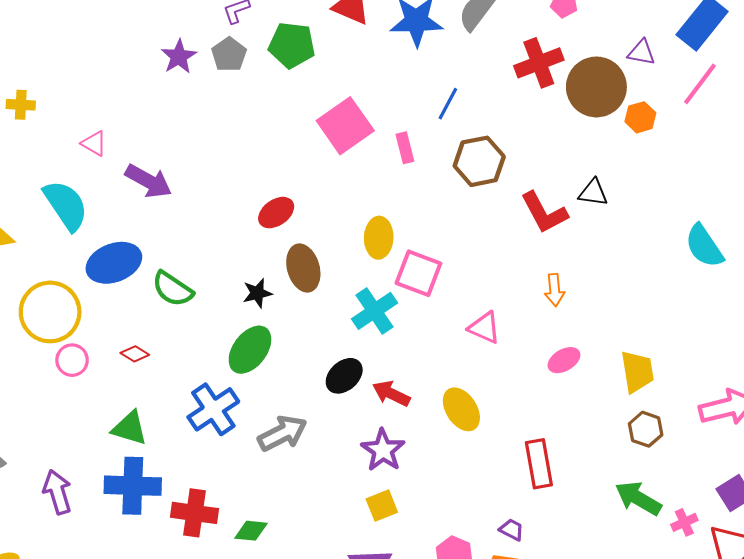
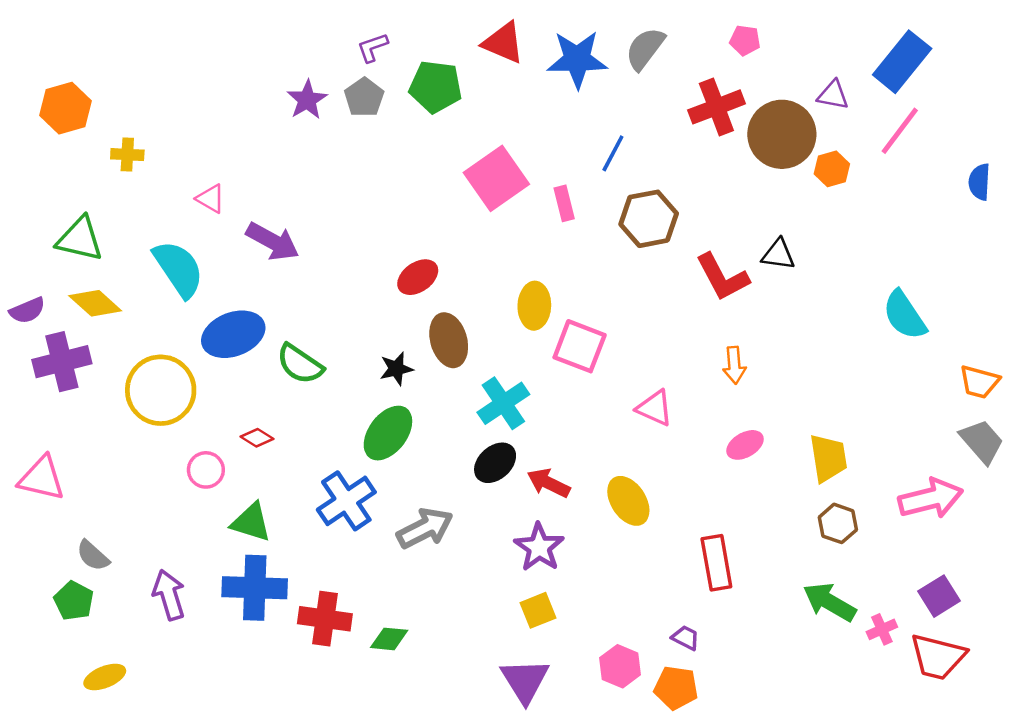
cyan cross: (375, 311) -> (503, 403), moved
pink circle: (72, 360) -> (206, 470), moved

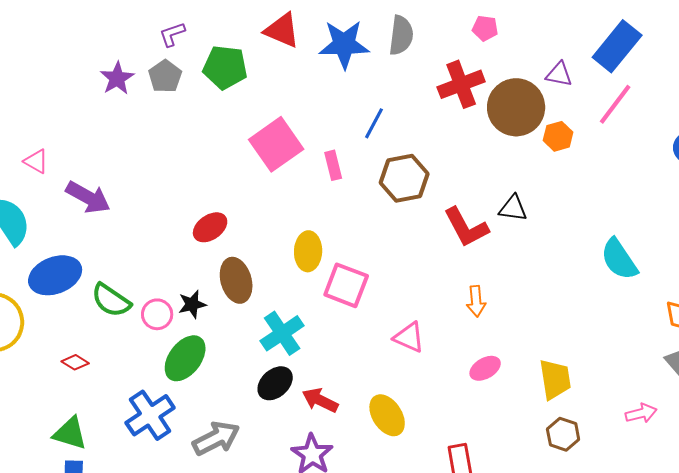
gray semicircle: (645, 49) -> (401, 35), turned 150
pink circle: (206, 470) -> (157, 314), moved
pink arrow: (931, 498) -> (641, 413), size x0.6

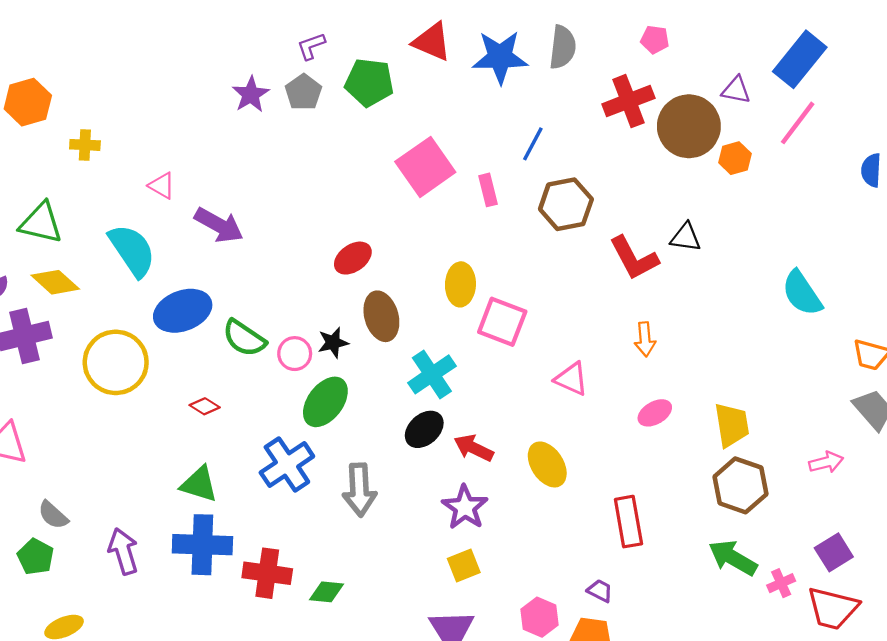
brown hexagon: (563, 434) -> (740, 485), size x1.5
gray arrow: (216, 438) -> (359, 490), turned 114

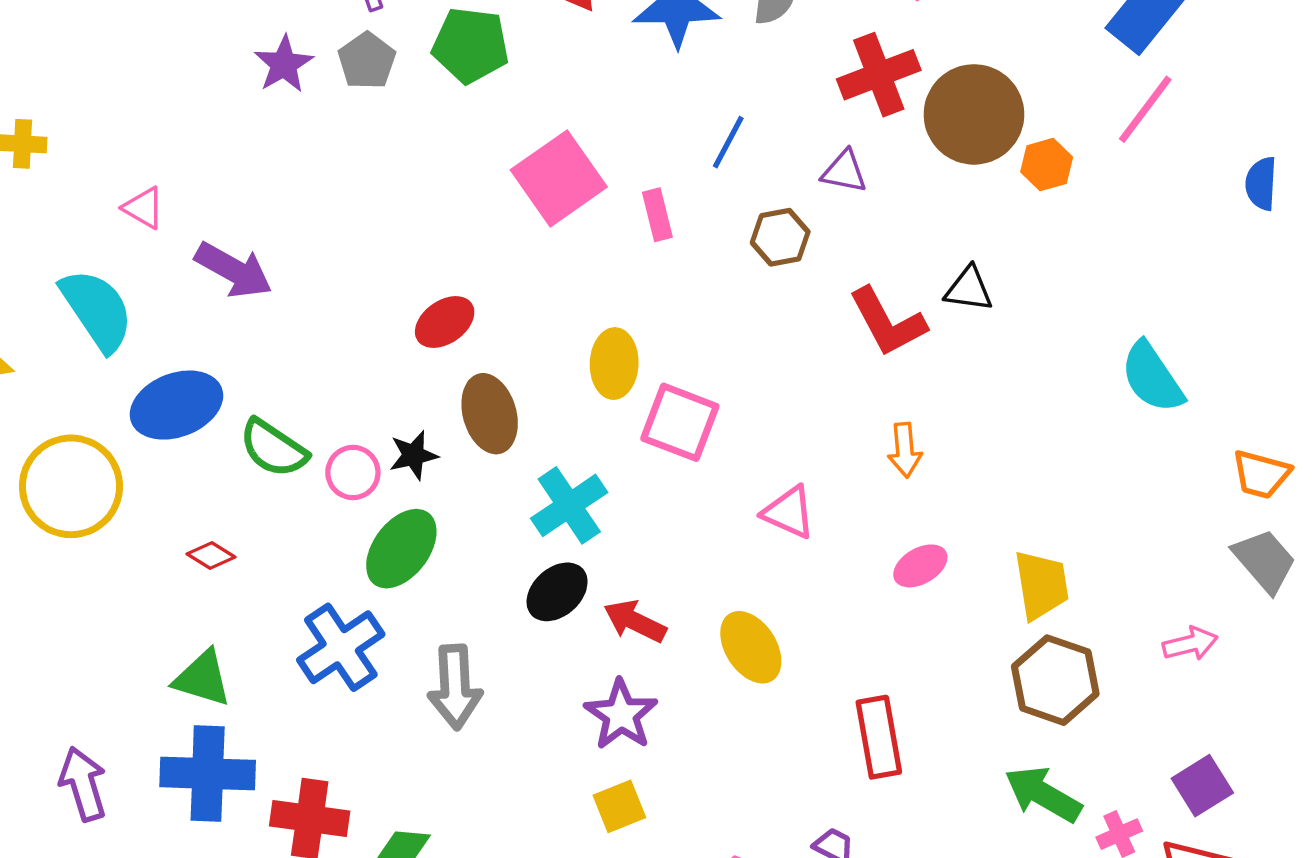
purple triangle: (736, 90) -> (844, 172), moved
brown hexagon: (566, 204) -> (780, 237), size x0.7

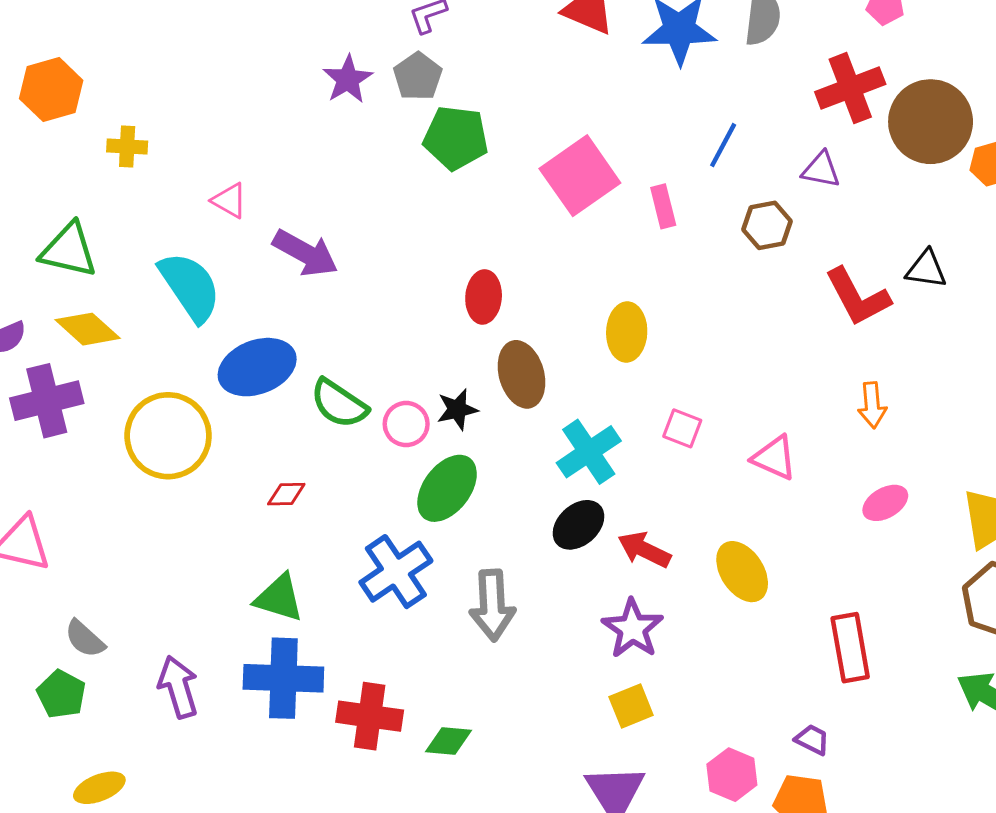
green pentagon: (471, 45) -> (456, 138), moved
red ellipse: (445, 322) -> (484, 297), turned -51
pink square: (680, 422) -> (682, 428), moved, size x0.6
red diamond: (211, 556) -> (286, 494), turned -33

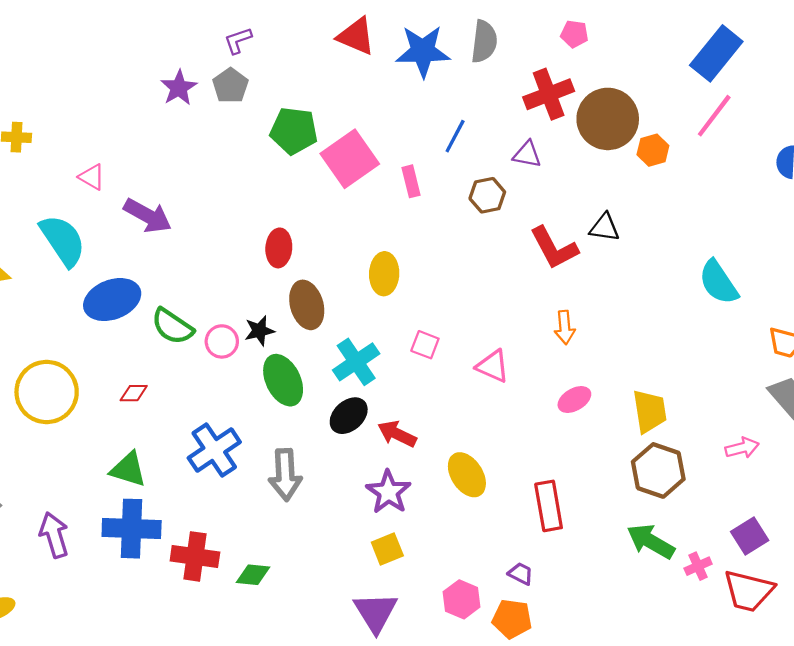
green pentagon: (456, 138) -> (294, 131), moved
yellow circle: (168, 436) -> (47, 392), moved
green ellipse: (447, 488) -> (283, 380), moved, turned -63
yellow ellipse: (742, 572) -> (467, 475), moved

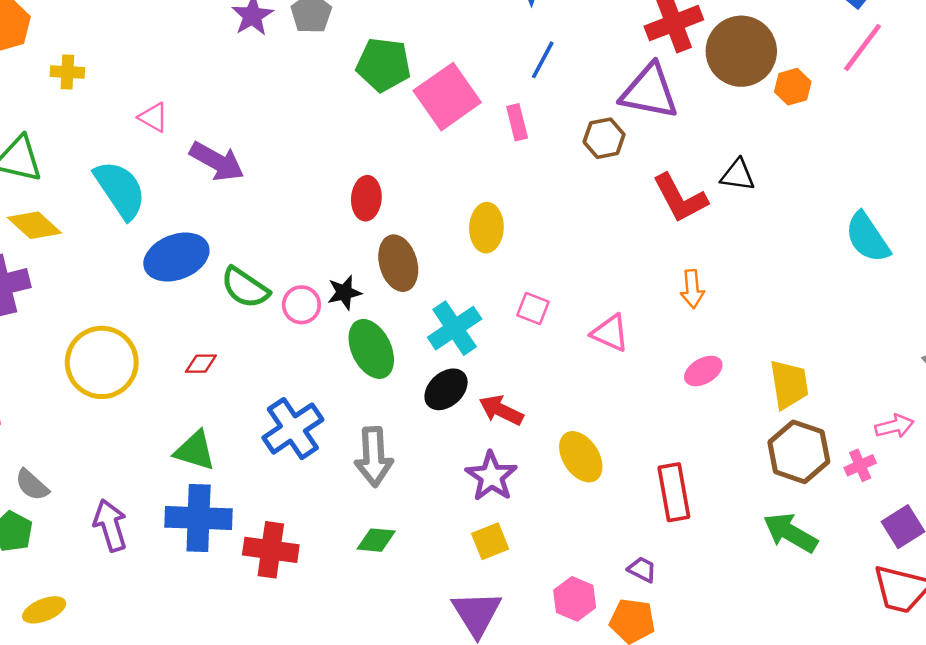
blue line: (455, 136) -> (543, 60), moved
purple triangle: (527, 154) -> (649, 92), size x1.8
pink cross: (698, 566) -> (860, 465), moved
green diamond: (253, 575) -> (376, 540), moved

